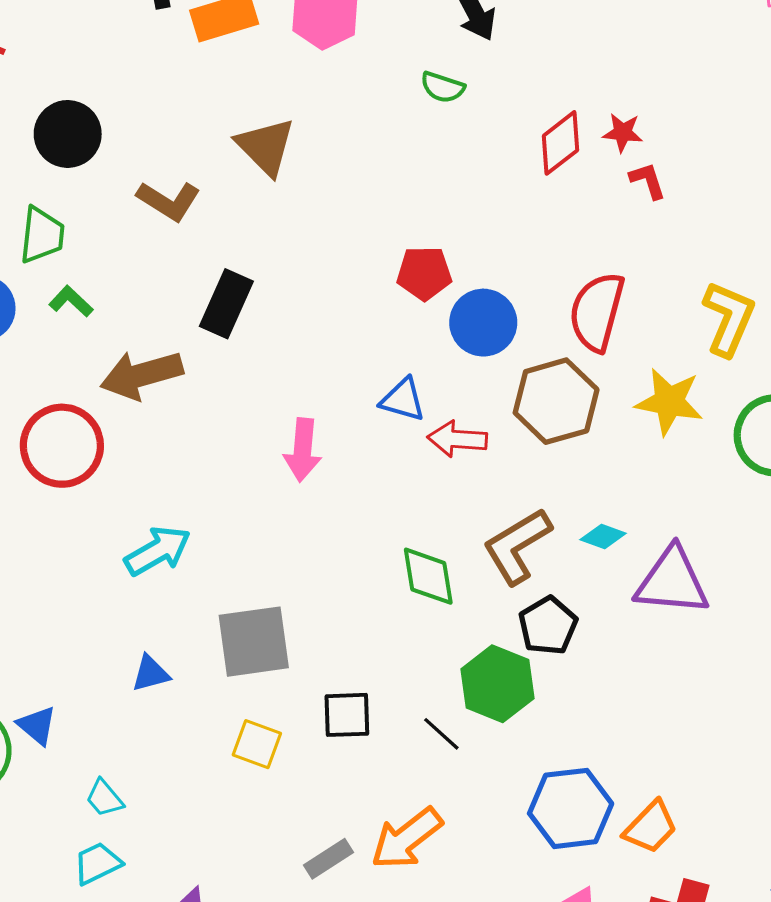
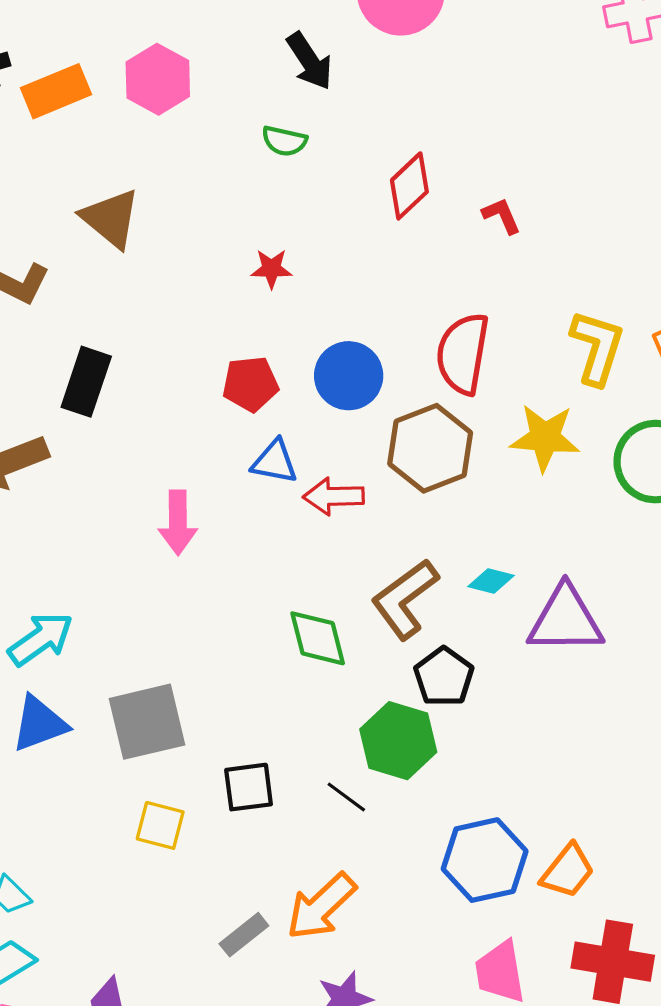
red star: (623, 133) -> (271, 269), moved
red pentagon: (424, 273) -> (250, 384), moved
blue triangle: (151, 674) -> (39, 724), moved, size x1.5

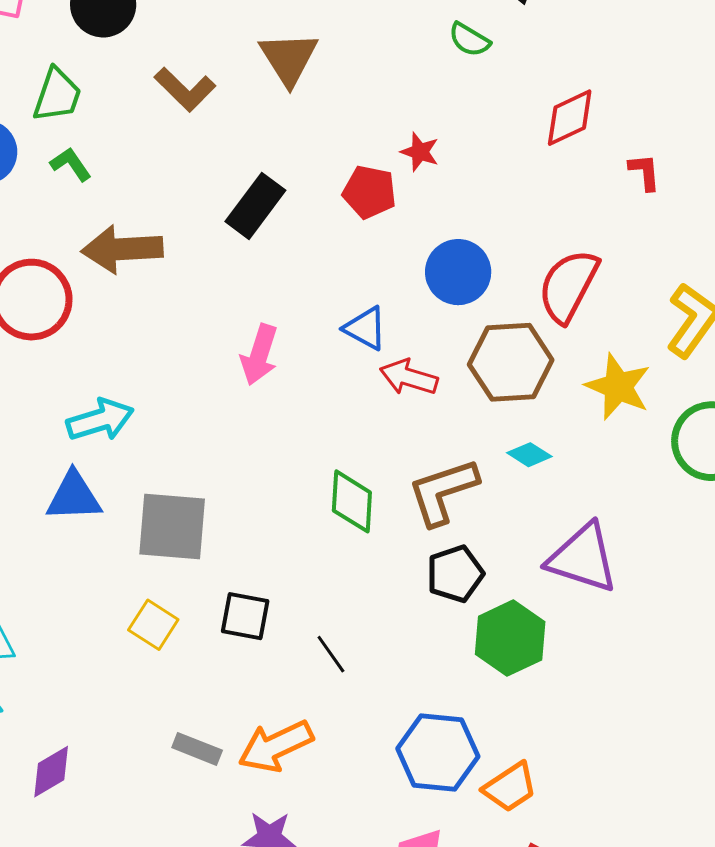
black rectangle: (86, 382) -> (255, 206), moved
red pentagon: (250, 384) -> (369, 192), moved
cyan diamond: (491, 581) -> (529, 455), moved
green hexagon: (398, 741) -> (510, 638), moved
gray rectangle: (244, 935) -> (197, 749), turned 42

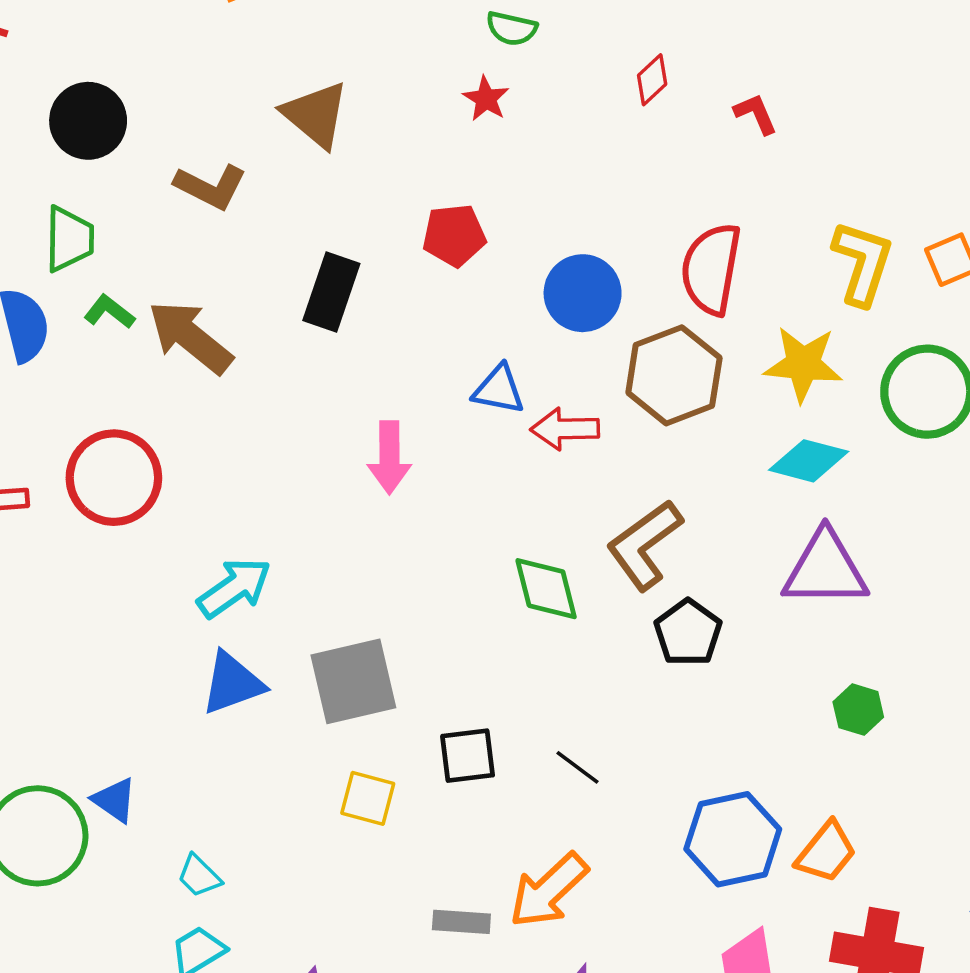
red diamond: (570, 118) -> (652, 80), size x0.7
red star: (420, 152) -> (486, 99), moved, turned 30
brown arrow: (122, 249) -> (190, 337), moved, turned 60
cyan diamond: (529, 455) -> (809, 461), moved, size x1.5
green hexagon: (510, 638) -> (858, 710), moved, size x0.6

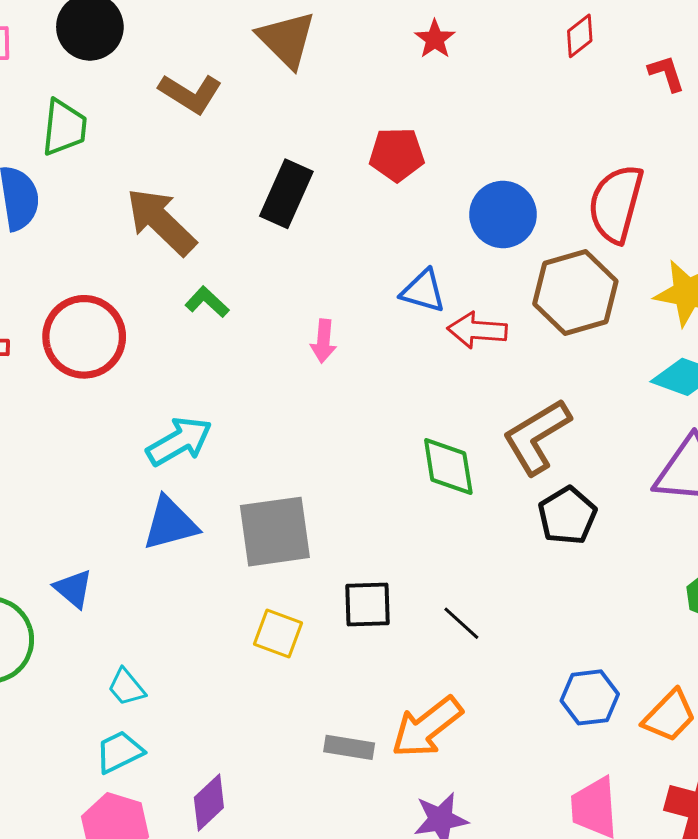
green L-shape: (109, 312) -> (207, 302), moved
pink arrow: (389, 457) -> (323, 341), size x0.7
blue triangle: (115, 800) -> (73, 589), moved
blue hexagon: (733, 839) -> (590, 697), size x0.7

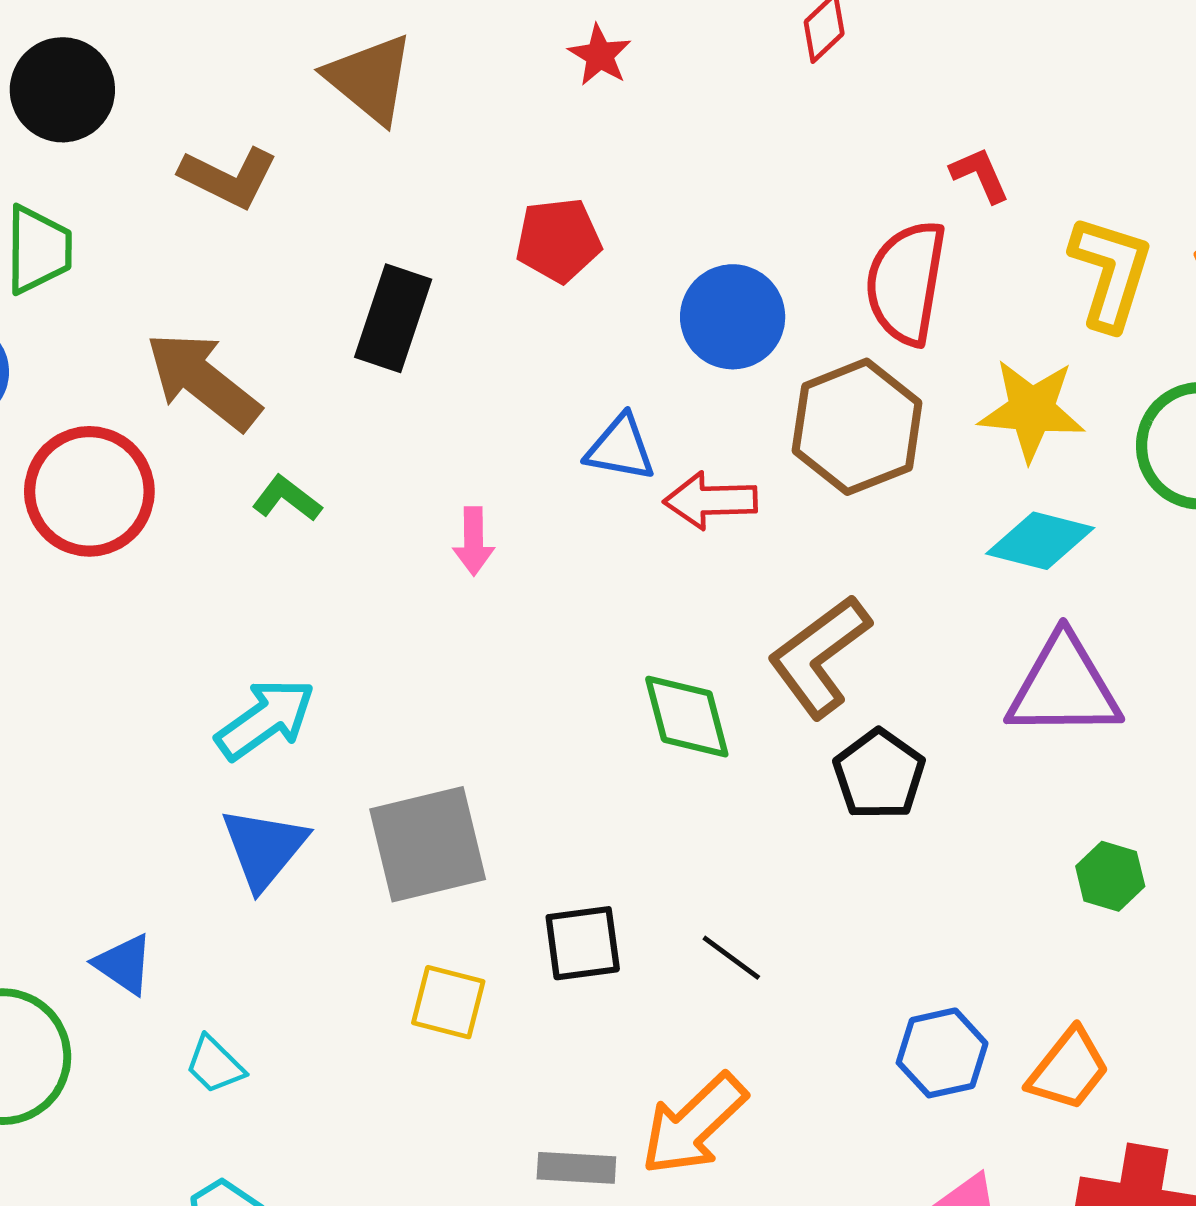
red L-shape: (666, 73) -> (980, 175), moved
red circle: (84, 337) -> (89, 491), moved
blue triangle: (170, 524) -> (264, 848), turned -30
cyan trapezoid: (126, 687) -> (215, 1065), moved

